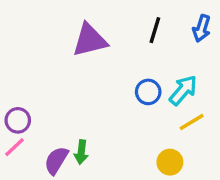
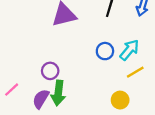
purple circle: (18, 120) -> (50, 71), moved
green arrow: (81, 152) -> (58, 93), size x1.5

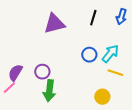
yellow line: (135, 72) -> (115, 73), turned 49
purple semicircle: (41, 99) -> (15, 73), moved

